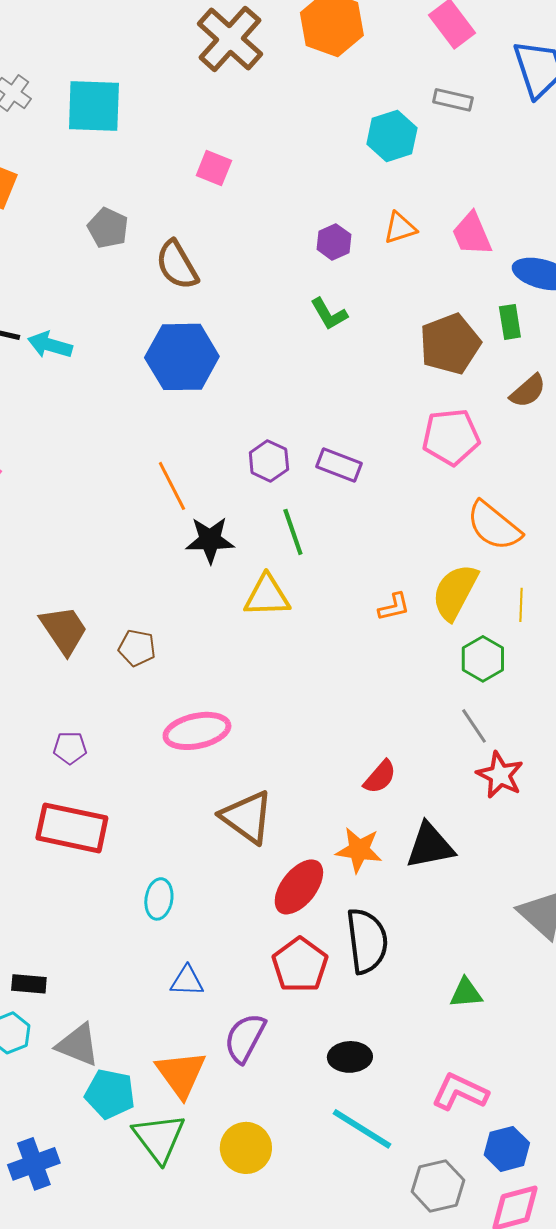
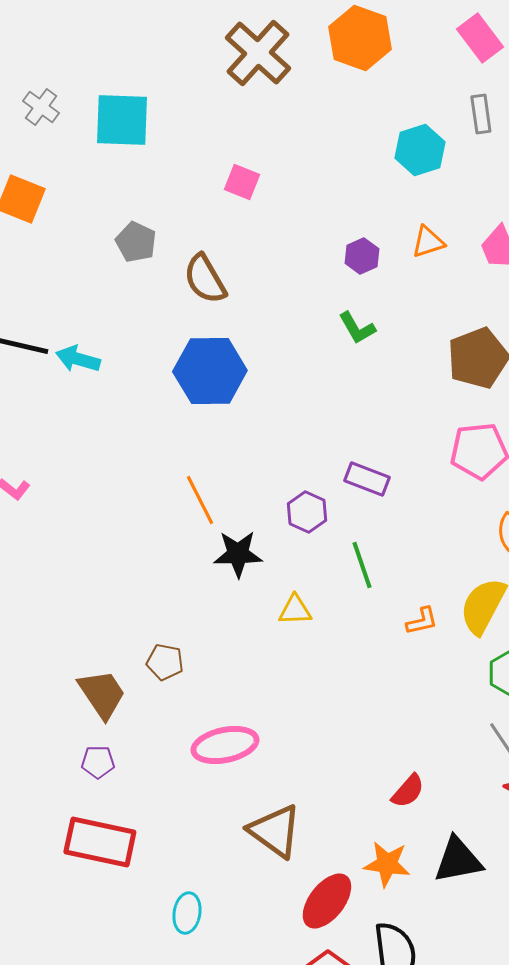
gray rectangle: (453, 100) -> (481, 114), turned 69
purple hexagon: (269, 461) -> (307, 512), moved
green line: (293, 532) -> (362, 565), moved
yellow triangle: (267, 596) -> (295, 610), size x0.7
brown trapezoid: (64, 630) -> (102, 694), moved

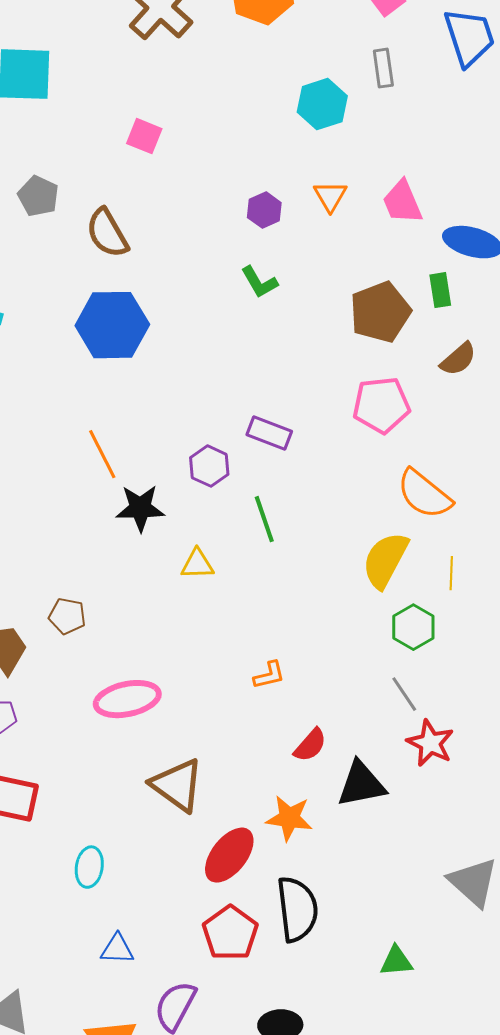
orange triangle: (428, 242) -> (330, 196), turned -42
orange L-shape: (422, 621) -> (269, 675), moved
black triangle: (458, 860) -> (361, 784), moved

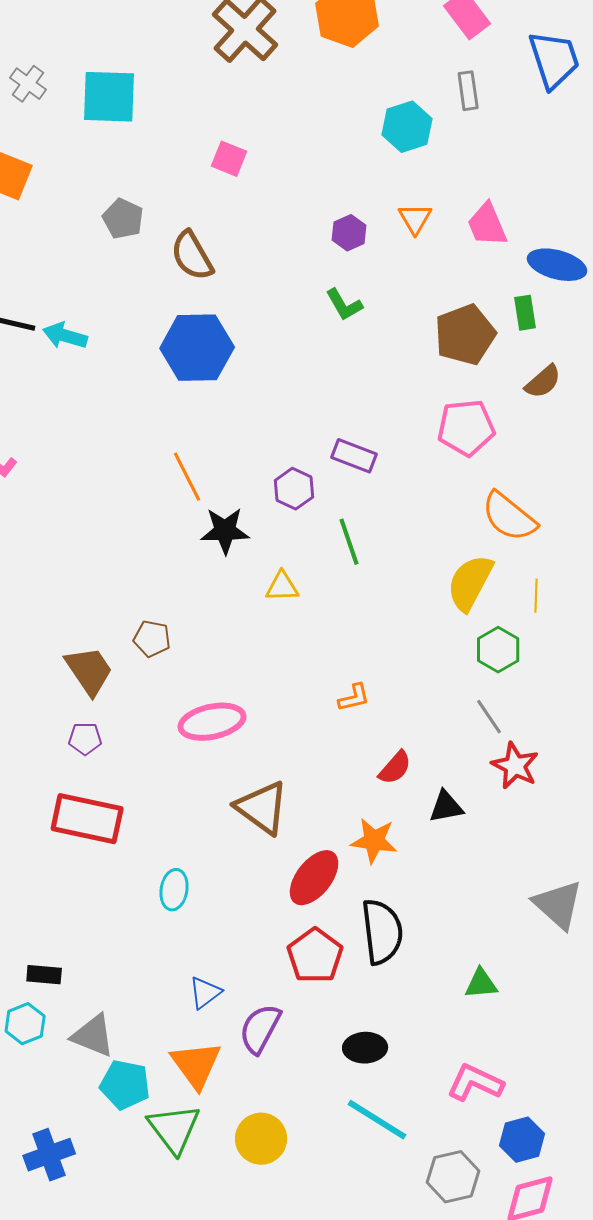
black triangle: (361, 784) -> (446, 807), size x0.7
blue triangle: (117, 949) -> (205, 993), moved, turned -39

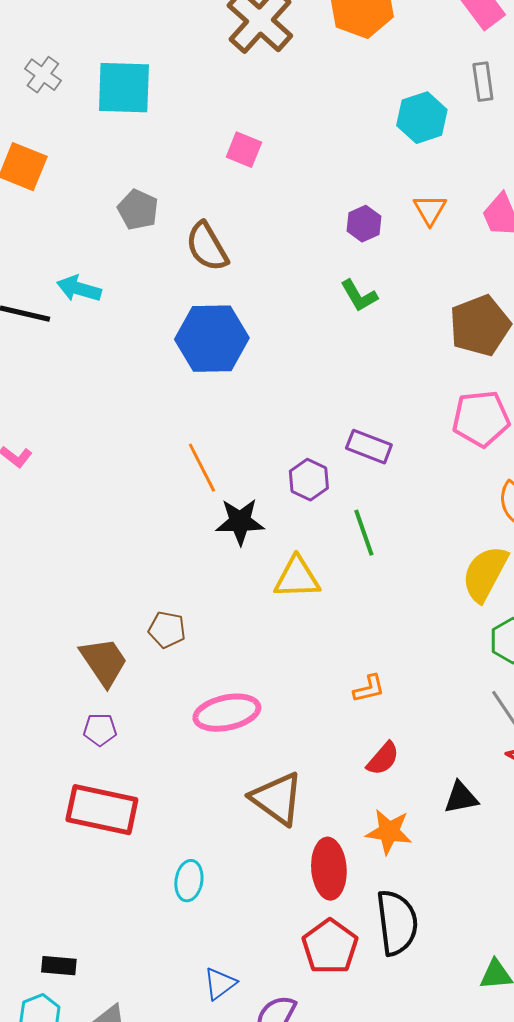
cyan arrow: (65, 336) -> (79, 289), moved
yellow triangle: (282, 587) -> (297, 578), size x1.4
red semicircle: (395, 768) -> (383, 759), moved
red ellipse: (314, 878) -> (329, 869), turned -42

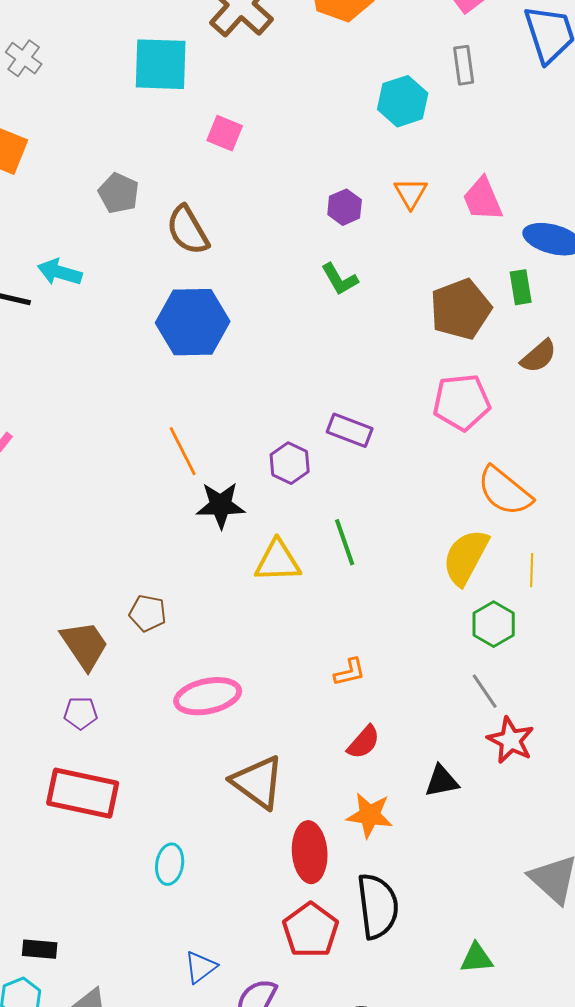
cyan square: (124, 88) -> (161, 64), moved
green line: (364, 533) -> (345, 542), moved

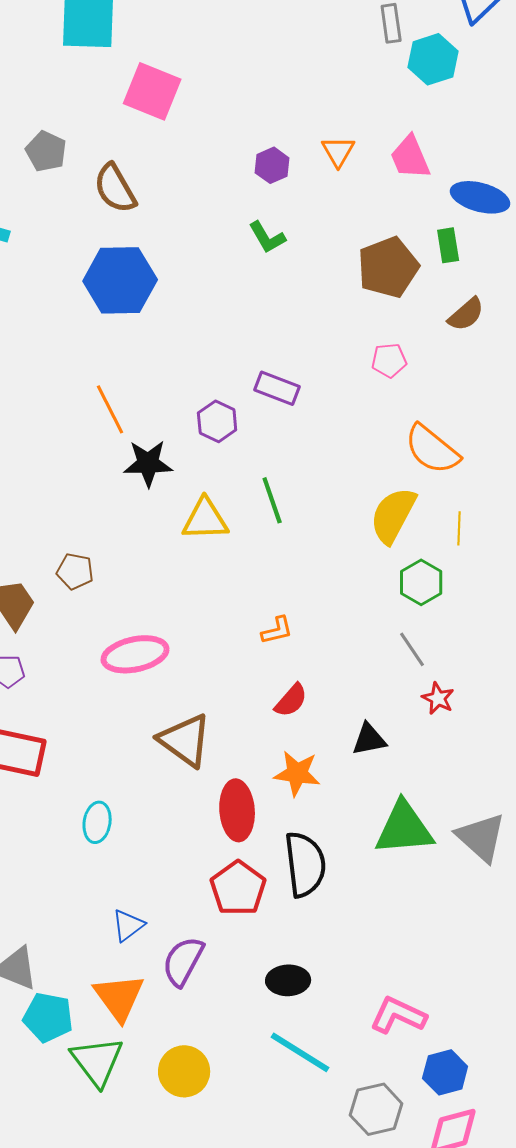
cyan hexagon: (403, 101) -> (433, 59), moved
pink square: (225, 133) -> (152, 91), size x1.6
pink pentagon: (462, 402) -> (389, 360), size x0.6
red star: (511, 740) -> (438, 698), size x0.7
green triangle: (477, 958) -> (404, 828), moved, size x1.8

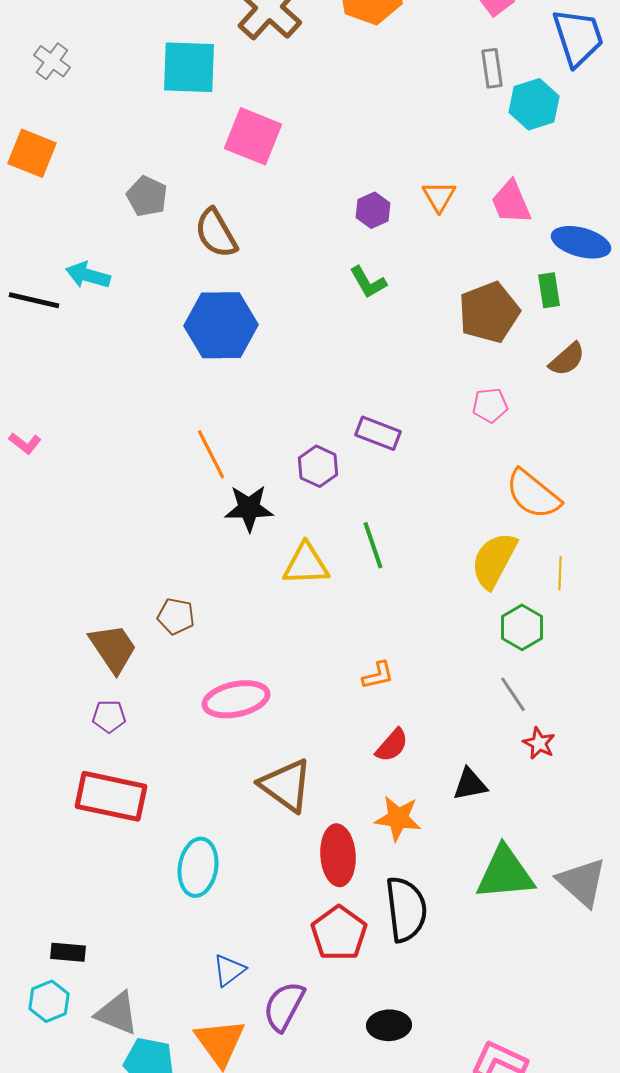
cyan ellipse: (97, 822) -> (198, 867), size x1.4

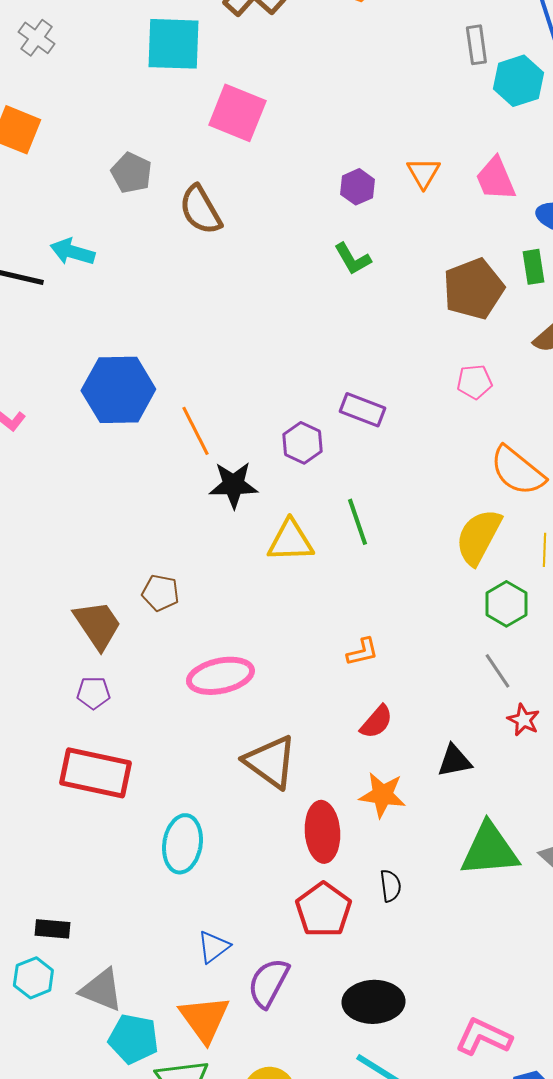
blue hexagon: (221, 325) -> (118, 390), moved
black semicircle: (406, 909) -> (390, 886), size x0.5
black ellipse: (389, 1025) -> (373, 1002), size x1.4

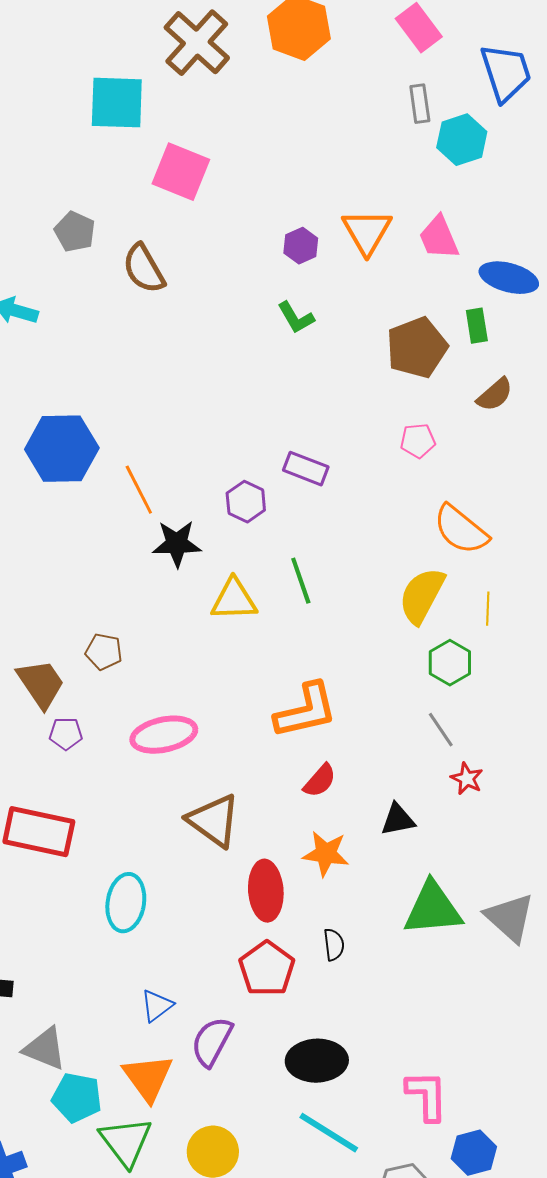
orange triangle: (423, 173) -> (367, 232), size x1.5
orange L-shape: (362, 652) -> (306, 711), size x2.0
purple pentagon: (93, 693) -> (66, 734), moved
pink L-shape: (483, 1037) -> (427, 1096), turned 64

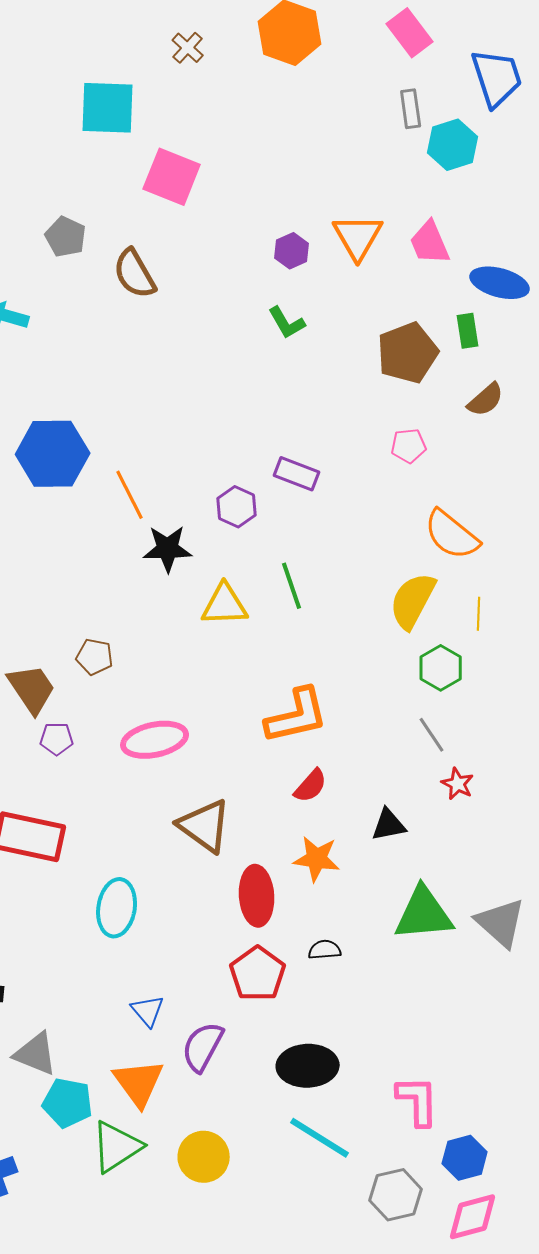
brown cross: (197, 43) -> (188, 48), size x0.5
black semicircle: (334, 945) -> (325, 950), turned -88
blue triangle: (157, 1006) -> (148, 1011), turned -33
green triangle: (126, 1142) -> (117, 1147), turned 34

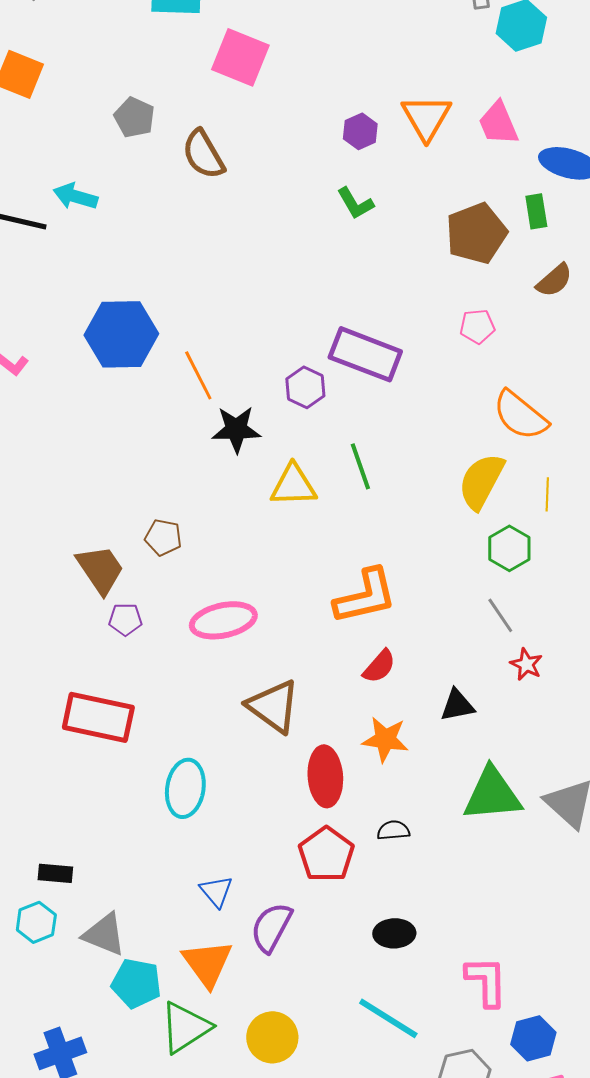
purple rectangle: (297, 474) -> (365, 354), size x1.6
black ellipse: (308, 1066) -> (394, 933), moved, size x0.7

